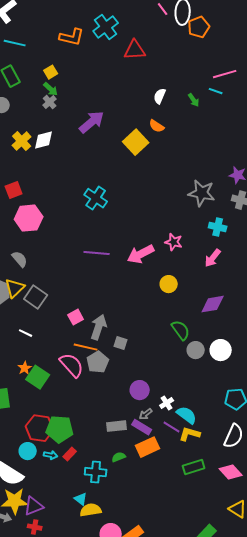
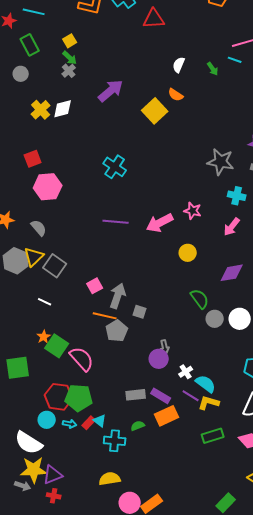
pink semicircle: (72, 365) -> (82, 359), moved
gray arrow: (146, 414) -> (165, 347), moved, turned -64
cyan triangle: (81, 499) -> (100, 421), moved

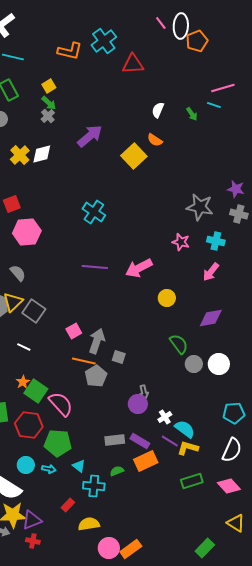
pink star: (193, 211) -> (181, 242), moved
red hexagon: (59, 397) -> (29, 425), moved
red rectangle: (89, 423) -> (68, 505), moved

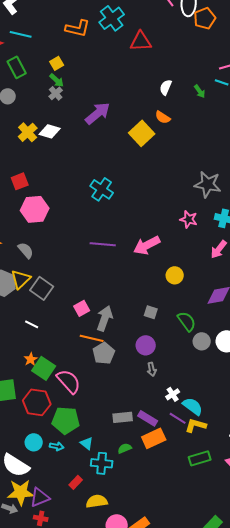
white diamond: (42, 154) -> (50, 131), turned 30
gray square: (119, 357) -> (151, 312), moved
purple circle: (138, 404) -> (146, 345), moved

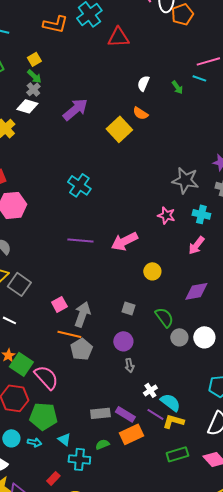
white diamond: (50, 131) -> (27, 106), moved

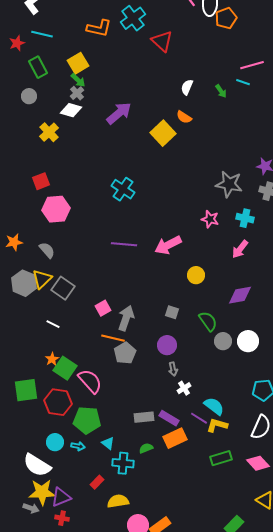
red triangle: (118, 37) -> (162, 41), turned 45
yellow square: (34, 59) -> (78, 63), size x1.5
white cross: (150, 390) -> (184, 388), moved

